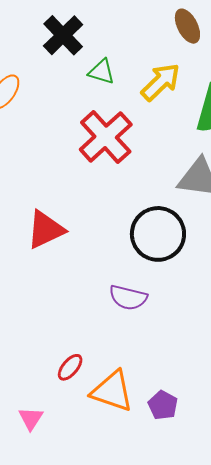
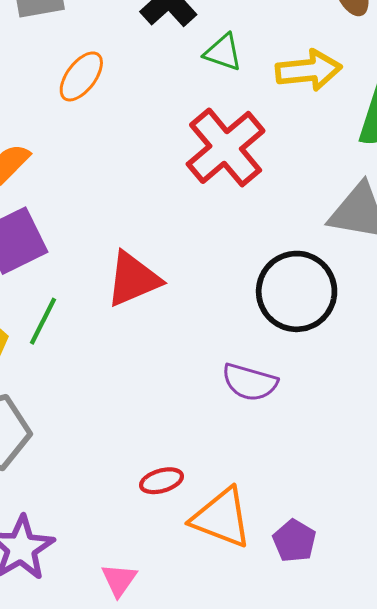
yellow arrow: (161, 82) -> (309, 70), turned 36
red ellipse: (70, 367) -> (162, 481), turned 32
pink triangle: (31, 418) -> (119, 580), moved

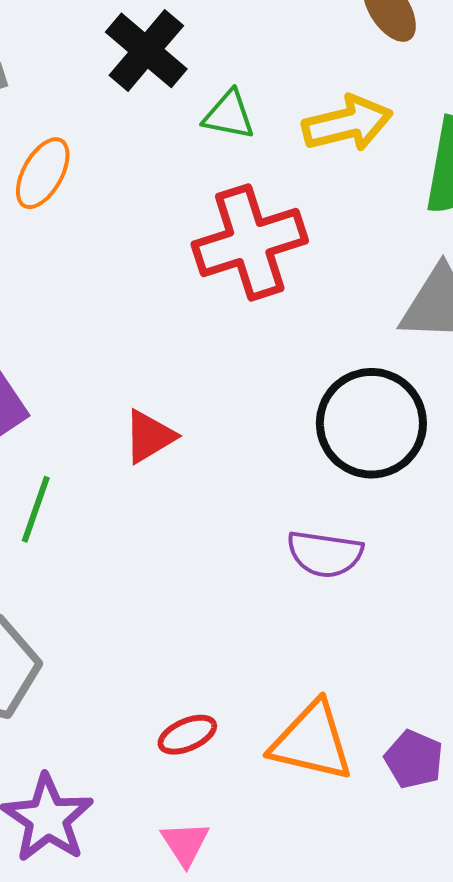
red cross: (226, 147) -> (250, 242), turned 30
red triangle: (133, 279) -> (149, 436), size x0.7
red ellipse: (162, 481) -> (187, 735), moved

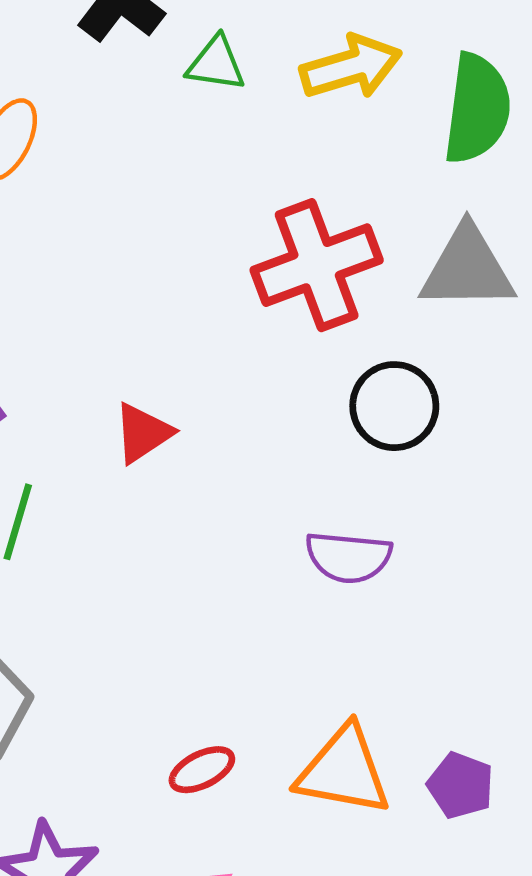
red cross: (250, 242) -> (317, 265), moved
black circle: (371, 423) -> (394, 406), size x0.7

